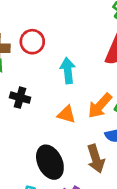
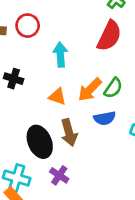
brown arrow: (96, 159) -> (69, 132), moved

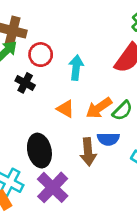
red circle: (28, 26) -> (41, 55), moved
brown arrow: (69, 132) -> (88, 152), moved
purple cross: (59, 175) -> (53, 187), size x1.6

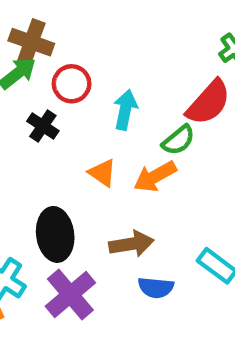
green semicircle: (122, 111) -> (178, 140), moved
blue semicircle: (108, 139) -> (156, 288), moved
brown arrow: (88, 152) -> (131, 244), turned -100

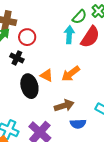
cyan arrow: (125, 110) -> (69, 35), moved
green semicircle: (178, 140) -> (79, 17), moved
black ellipse: (55, 234) -> (29, 86), moved

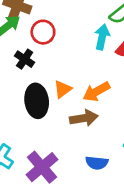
orange triangle: (47, 75) -> (63, 89), turned 48
brown arrow: (64, 106) -> (84, 118), moved

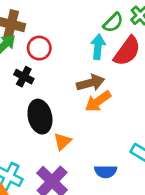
orange triangle: (63, 89) -> (62, 141), moved
brown arrow: (84, 118) -> (91, 83), moved

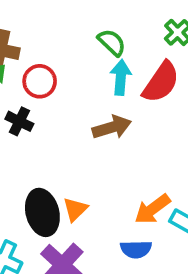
green semicircle: (113, 22) -> (112, 42), moved, turned -90
orange arrow: (98, 101) -> (152, 209), moved
black ellipse: (40, 117) -> (42, 212), moved

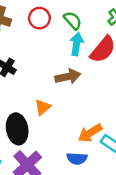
red circle: (40, 81) -> (39, 18), moved
orange triangle: (75, 209) -> (43, 107), moved

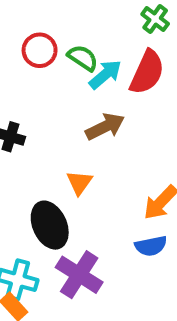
green semicircle: (73, 20) -> (83, 58), moved
cyan arrow: (77, 44) -> (105, 74), turned 55

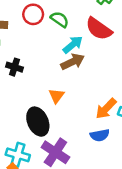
red semicircle: (147, 72) -> (99, 29), turned 100
cyan arrow: (105, 74) -> (73, 45), moved

